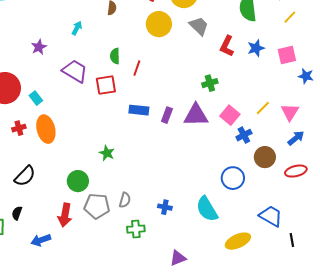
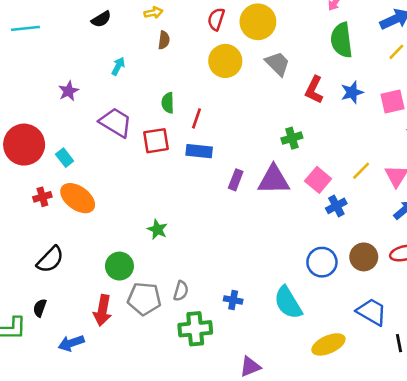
blue rectangle: (139, 110) -> (199, 151), moved
orange ellipse: (46, 129) -> (78, 198), turned -40
brown circle: (265, 157) -> (364, 257), moved
green cross: (136, 229) -> (195, 329), size x1.4

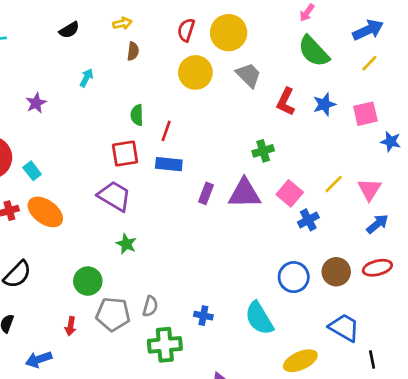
green semicircle: (342, 40) -> (314, 51), turned -36
purple trapezoid: (116, 122) -> (114, 196), moved
red arrow: (102, 310) -> (71, 326), size x0.6

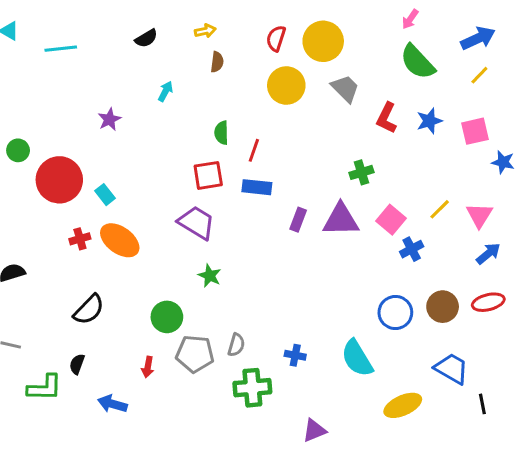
blue arrow: (39, 359) -> (112, 404), turned 35

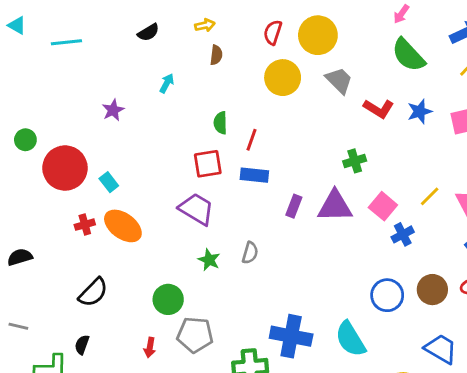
red L-shape: (387, 118) -> (379, 109), turned -84
gray semicircle: (236, 345) -> (250, 253), moved
blue cross: (295, 355) -> (291, 336), size x2.0

